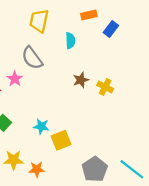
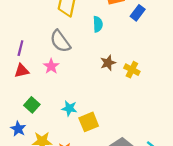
pink star: (15, 79) -> (51, 66), moved

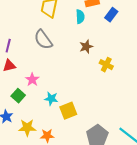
cyan semicircle: (98, 24) -> (80, 17), moved
brown star: (108, 63) -> (86, 47), moved
pink star: (51, 66) -> (32, 80), moved

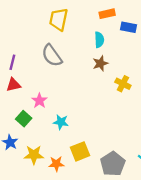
blue rectangle: (111, 15) -> (129, 27), turned 64
cyan semicircle: (80, 17) -> (99, 40), moved
yellow square: (68, 111) -> (80, 151), moved

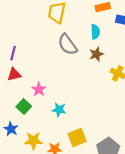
gray semicircle: (52, 55) -> (68, 45), moved

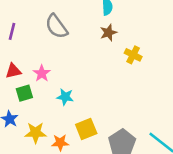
gray semicircle: (68, 45) -> (57, 26), moved
red triangle: (14, 74) -> (13, 71), moved
green square: (24, 106) -> (24, 93), turned 32

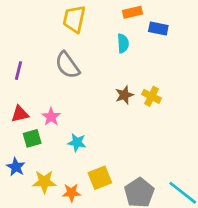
brown star: (108, 33) -> (124, 95), moved

